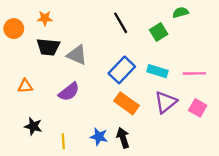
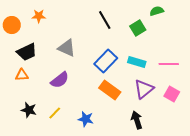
black trapezoid: (48, 47) -> (27, 52), moved, turned -30
black arrow: (123, 138) -> (137, 120), moved
yellow line: (63, 141) -> (55, 113), moved, turned 48

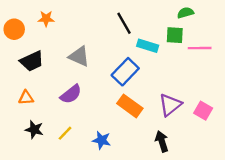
green square: (138, 28) -> (175, 35), moved, turned 35
cyan rectangle: (137, 62) -> (148, 46), moved
pink line: (169, 64) -> (200, 48), moved
orange triangle: (22, 75) -> (26, 98), moved

